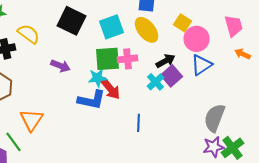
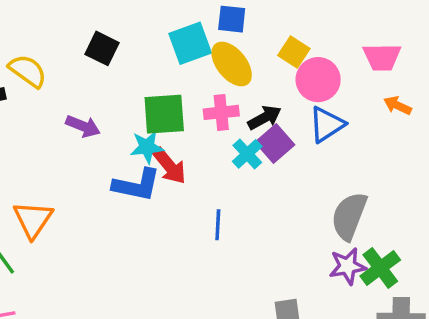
black square: (72, 21) -> (102, 48), size x0.7
pink trapezoid: (234, 26) -> (382, 57), turned 105
cyan square: (112, 27) -> (190, 43), moved
pink cross: (128, 59) -> (221, 112), moved

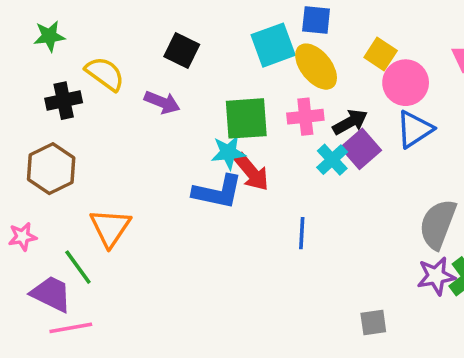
purple arrow: (83, 126) -> (162, 102), moved

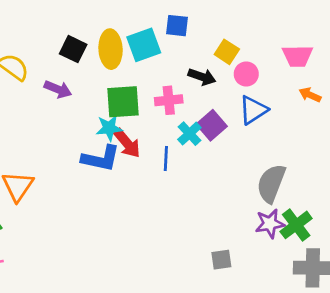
yellow ellipse: (316, 67) -> (111, 49), moved, turned 36
pink circle: (406, 83) -> (246, 74), size x0.7
black arrow: (350, 122) -> (202, 77), moved, turned 48
blue line: (302, 233) -> (166, 158), moved

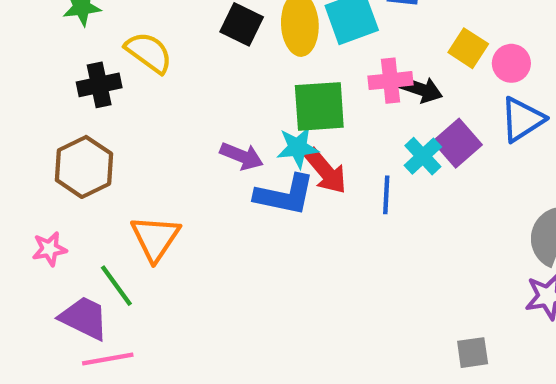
yellow square: (227, 52) -> (468, 48), moved
black arrow: (202, 77) -> (421, 89), moved
purple arrow: (58, 89) -> (242, 156), moved
pink cross: (169, 100) -> (390, 81), moved

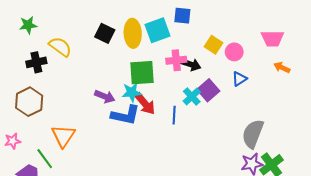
blue triangle: (522, 119) -> (239, 79), size x0.7

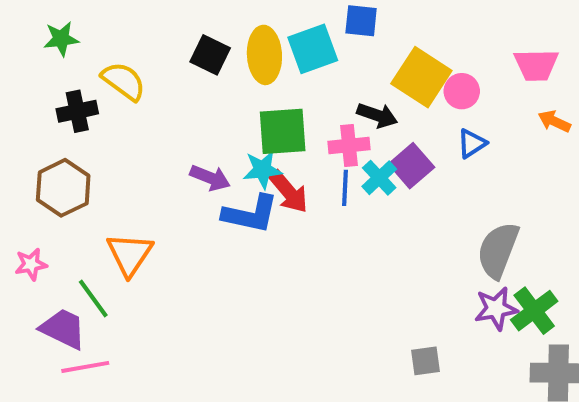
yellow square: (213, 45) -> (421, 77), size x1.6
pink cross: (176, 60) -> (349, 146), moved
blue line: (174, 115) -> (345, 188), moved

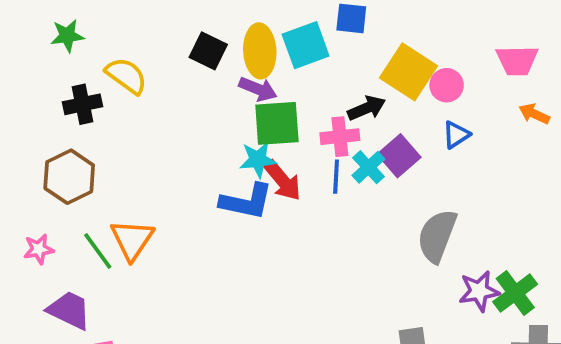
black arrow: (377, 115) -> (367, 108), turned -42
purple arrow: (210, 178) -> (258, 89), moved
gray semicircle: (498, 250) -> (437, 236), moved
green line: (93, 298) -> (98, 251), moved

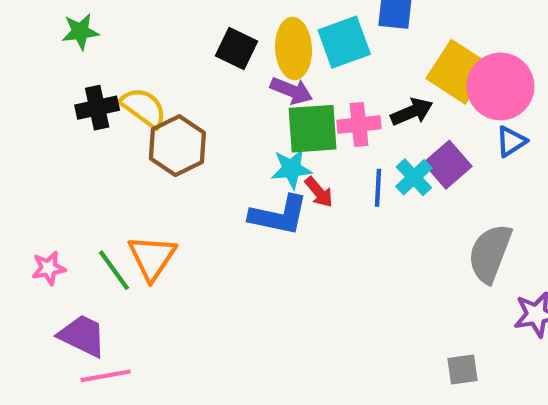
yellow semicircle: (126, 76) -> (144, 108), moved
pink circle: (447, 85) -> (500, 86), size x1.8
pink cross: (340, 137) -> (359, 124), moved
brown hexagon: (69, 177) -> (177, 146), moved
red arrow: (283, 181) -> (319, 192), size x0.7

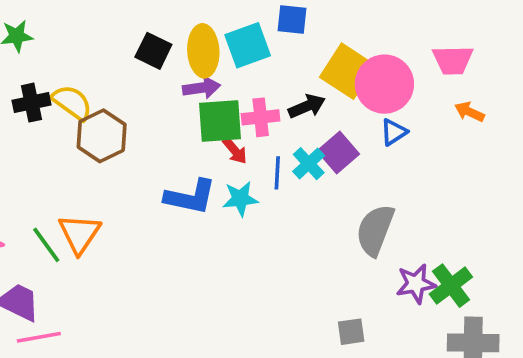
purple arrow: (291, 91) -> (201, 88), turned -30
cyan star: (291, 169) -> (240, 199), moved
red arrow: (319, 192) -> (235, 151), moved

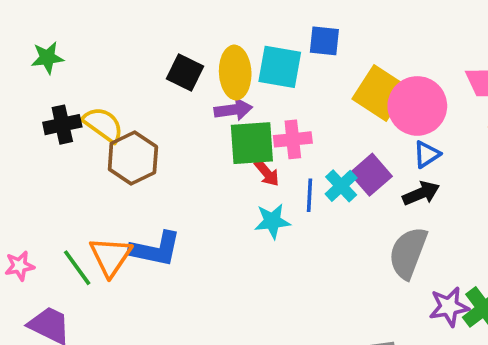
cyan square: (248, 45) -> (280, 67), turned 30
black arrow: (307, 106) -> (421, 193), moved
blue L-shape: (190, 197) -> (155, 249), moved

